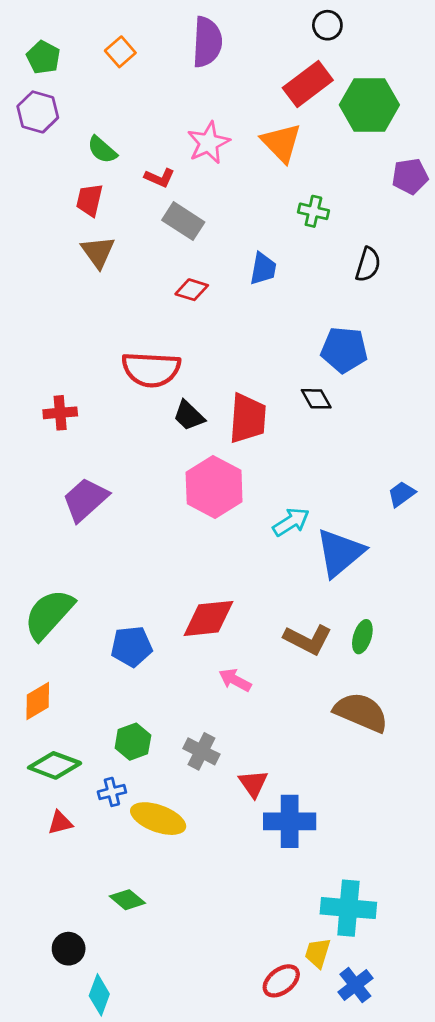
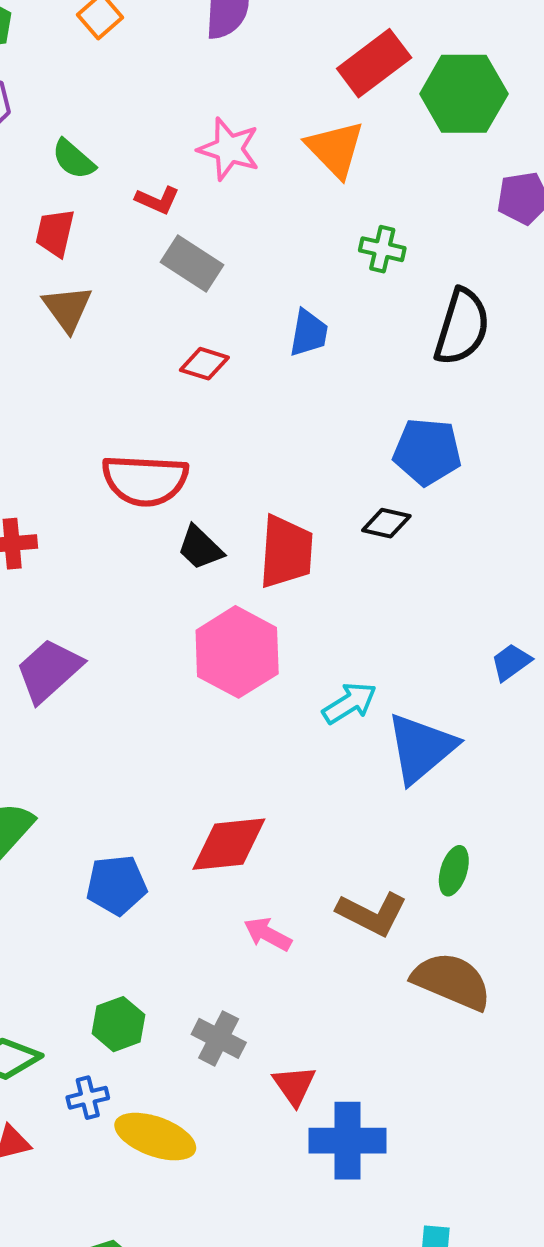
pink star: (208, 143) -> (229, 149), turned -30
black semicircle: (368, 264) -> (462, 327), size x1.5
black diamond: (316, 399) -> (386, 523), turned -48
brown L-shape: (308, 639) -> (372, 914), moved

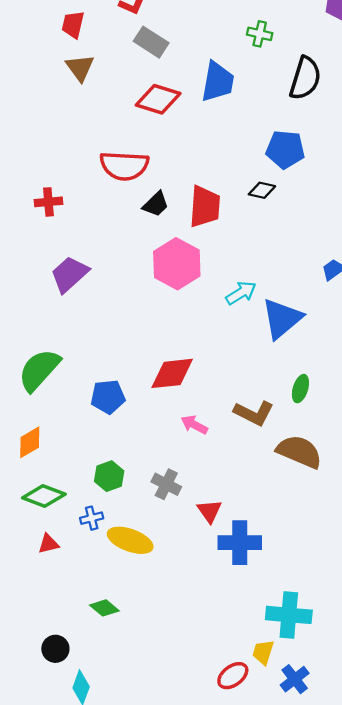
blue trapezoid: (309, 333) -> (218, 82), size x1.5
red diamond: (204, 364) -> (158, 99), size x1.6
black trapezoid: (200, 548) -> (156, 204), turned -88

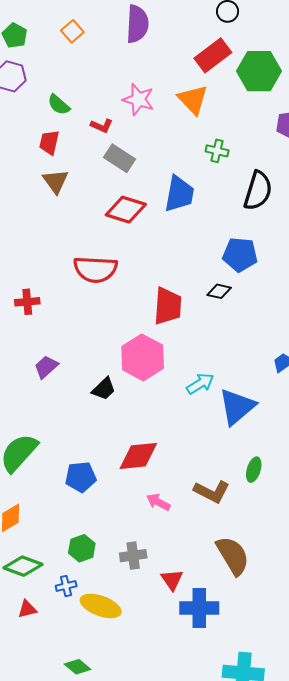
black trapezoid: (156, 204) -> (104, 389), moved
purple trapezoid: (69, 274) -> (46, 367), size x0.7
brown semicircle: (299, 452) -> (233, 556), moved, turned 36
gray cross: (166, 484) -> (133, 556), turned -35

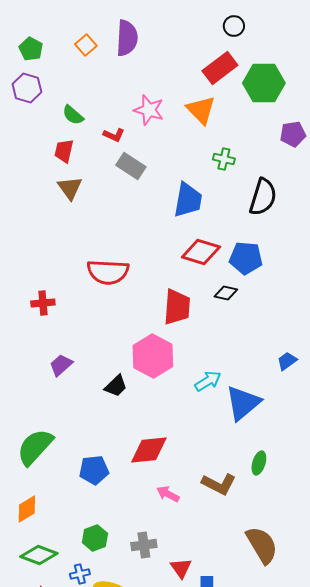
purple semicircle: (137, 24) -> (127, 38), moved
red diamond: (126, 210) -> (201, 252), moved
brown semicircle: (233, 556) -> (262, 545), moved

